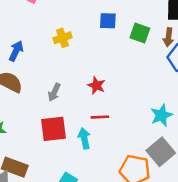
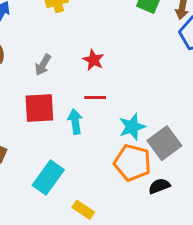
cyan star: (161, 115) -> (132, 127), moved

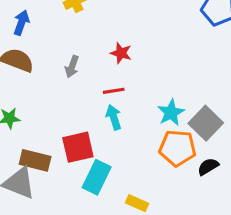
red line: (95, 97) -> (114, 91), moved
red square: (39, 108) -> (78, 147), moved

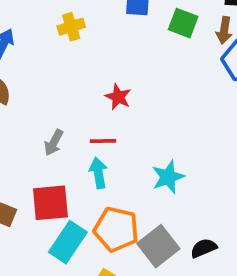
gray arrow: (72, 67) -> (54, 143), moved
gray square: (206, 123) -> (158, 246), moved
orange pentagon: (178, 148) -> (116, 229), moved

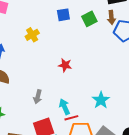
green square: (183, 23) -> (89, 19), turned -35
red line: (103, 141) -> (71, 118), moved

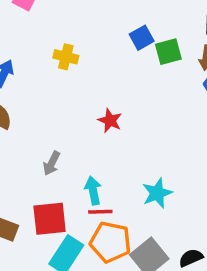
blue square: (63, 15) -> (142, 38), moved, turned -32
yellow cross: (32, 35) -> (66, 57), turned 32

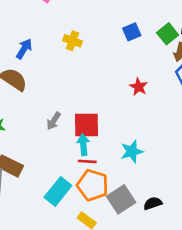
green square: (168, 52) -> (168, 34), moved, turned -30
red star: (110, 121) -> (139, 87), moved
red square: (50, 219) -> (87, 125), moved

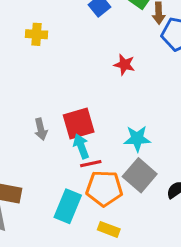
gray arrow: (54, 121) -> (41, 129), turned -30
cyan star: (132, 151) -> (137, 139), turned 30
gray square: (121, 199) -> (140, 175), moved

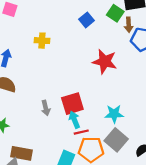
red star: (124, 65) -> (105, 61), size x1.6

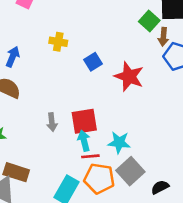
blue square: (87, 20) -> (93, 62), moved
cyan star: (114, 114) -> (119, 142), moved

